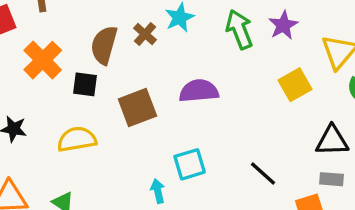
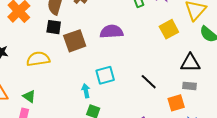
black square: (85, 84) -> (54, 27), moved

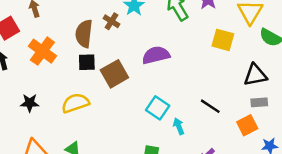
yellow square: (169, 29) -> (223, 40), turned -36
cyan square: (105, 75) -> (158, 108), turned -30
cyan arrow: (86, 91) -> (179, 126), moved

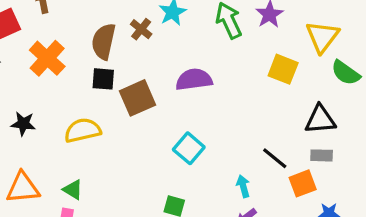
black line: (210, 106) -> (275, 158), moved
cyan arrow: (179, 126) -> (243, 186), moved

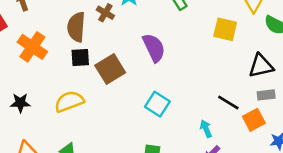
purple semicircle: (194, 80) -> (154, 48), turned 80

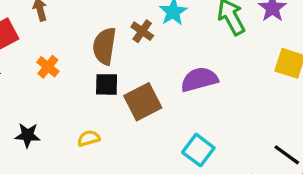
orange cross: (32, 47) -> (48, 67), size x0.6
purple semicircle: (154, 48) -> (199, 79), turned -84
yellow semicircle: (69, 101) -> (89, 138), size x0.6

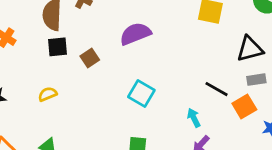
brown square: (143, 102) -> (90, 58), size x0.6

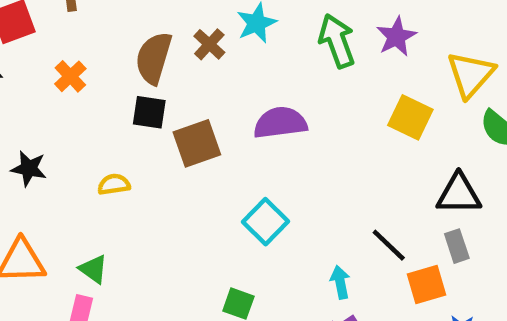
brown square: (90, 58) -> (197, 143), size x1.5
gray rectangle: (256, 80) -> (457, 246), turned 66

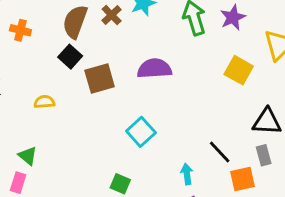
orange cross: (70, 76) -> (20, 30), turned -36
black square: (149, 112) -> (70, 57), turned 30

